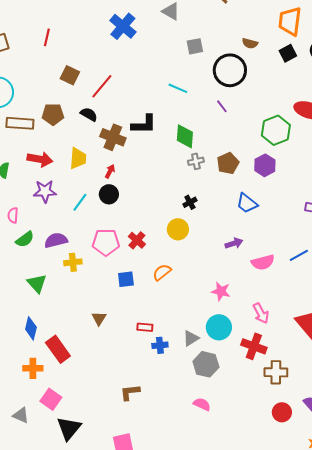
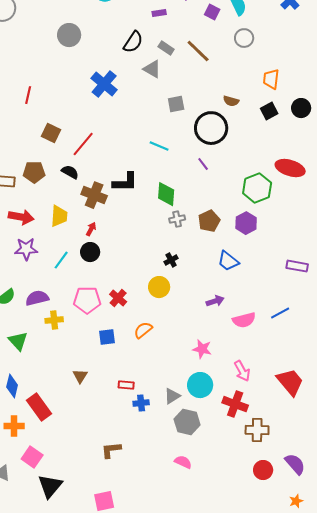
orange trapezoid: (290, 21) -> (271, 79), size x0.7

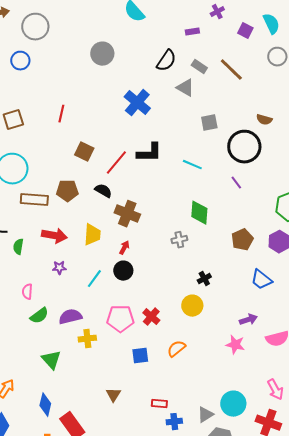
black L-shape: (125, 182) -> (149, 153), moved
gray cross: (177, 219) -> (179, 240), moved
purple star: (26, 249) -> (59, 268), size x0.6
pink star: (202, 349) -> (235, 345), moved

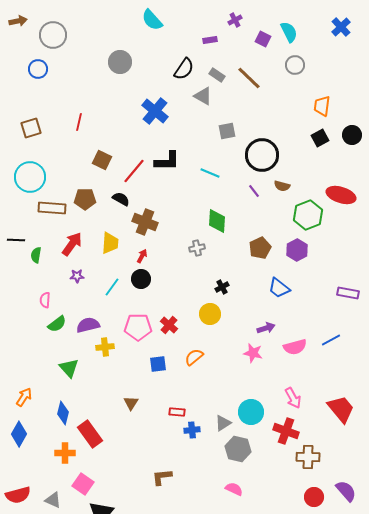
brown semicircle: (264, 120) -> (282, 186), moved
red arrow: (54, 236) -> (72, 244), turned -65

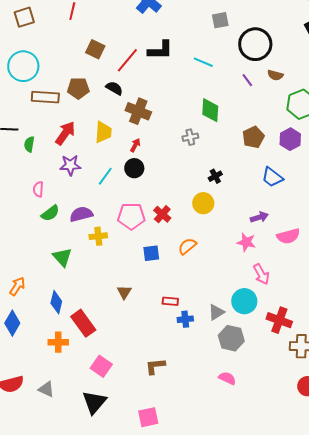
purple star: (77, 276) -> (70, 165), size x1.5
pink arrow: (293, 398) -> (261, 274), moved
pink square: (83, 484) -> (101, 366), moved

